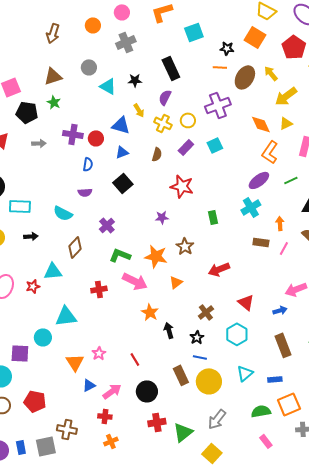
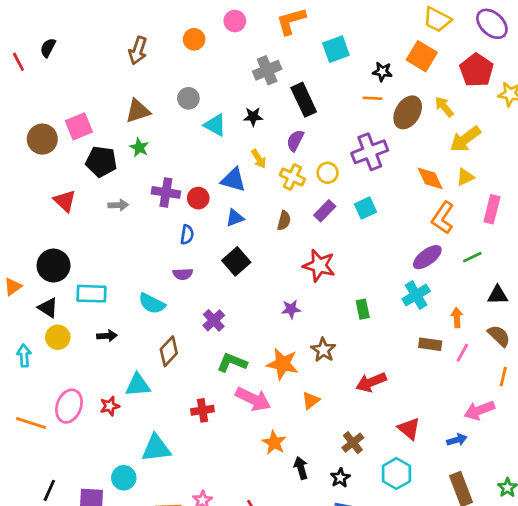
gray cross: (126, 42) -> (267, 70), moved

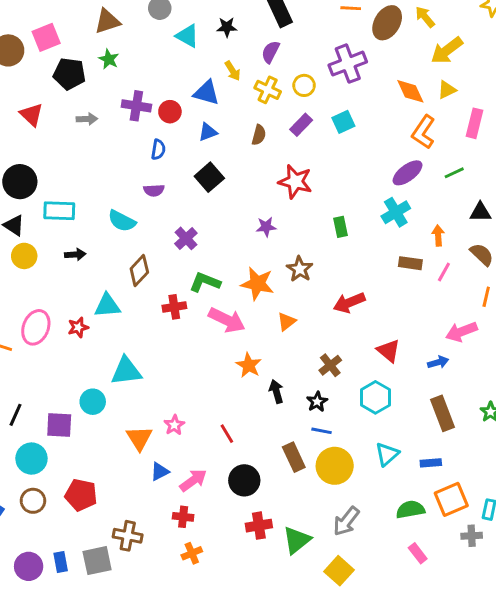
red cross: (202, 410) -> (174, 307), moved

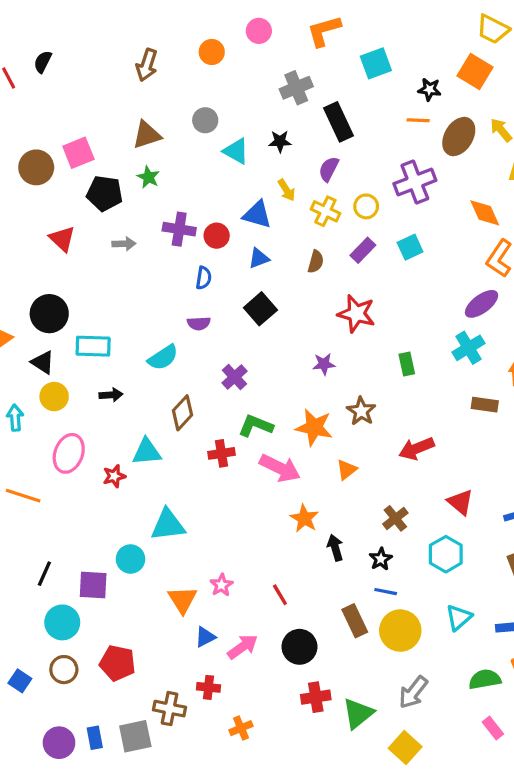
cyan semicircle: (122, 221) -> (163, 358), turned -60
pink ellipse: (36, 327) -> (69, 453), moved
red cross: (183, 517) -> (208, 687), moved

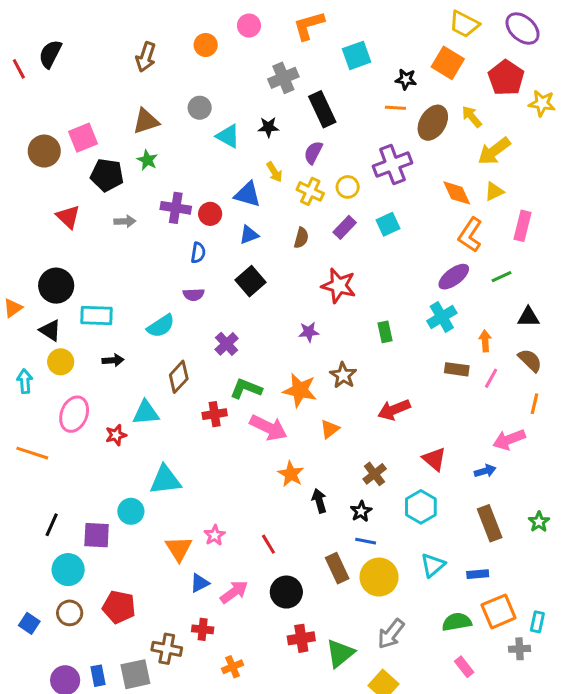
black semicircle: (43, 62) -> (50, 54), size x1.4

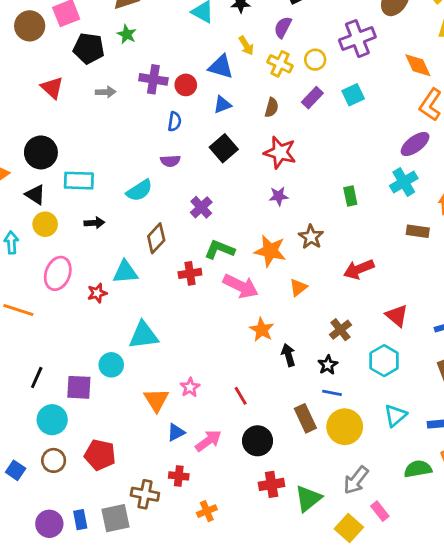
red star: (339, 286) -> (280, 152), moved
pink rectangle: (464, 667) -> (380, 511), moved

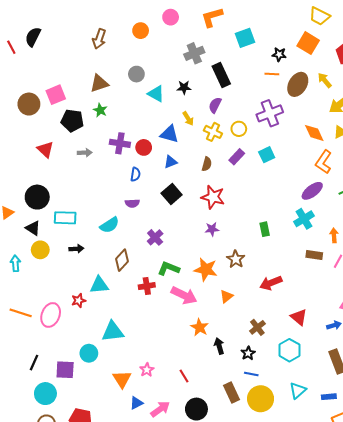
pink ellipse: (58, 273) -> (51, 315), moved

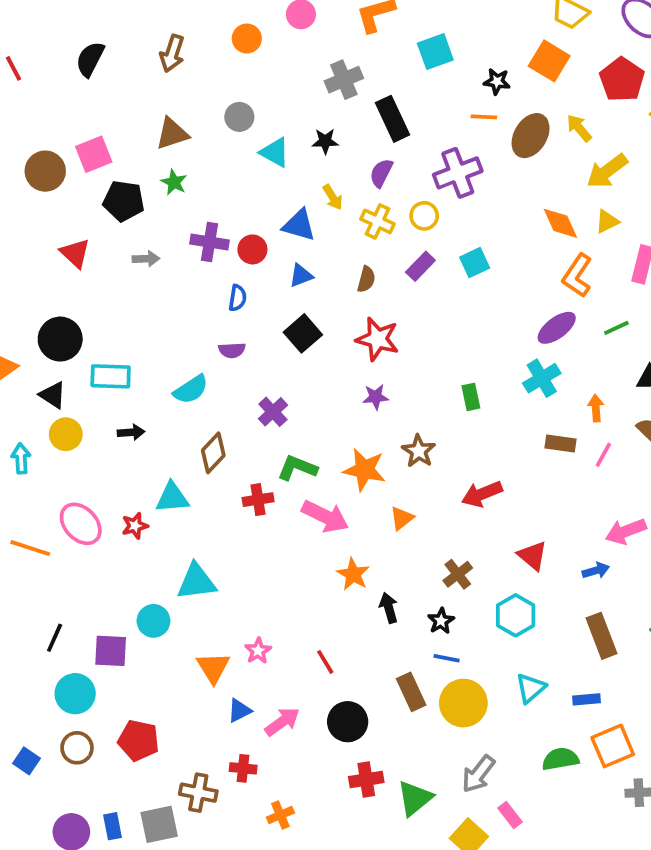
black semicircle: (33, 37) -> (90, 59), moved
purple cross: (270, 113) -> (458, 173), moved
pink ellipse: (51, 315) -> (81, 524), moved, turned -65

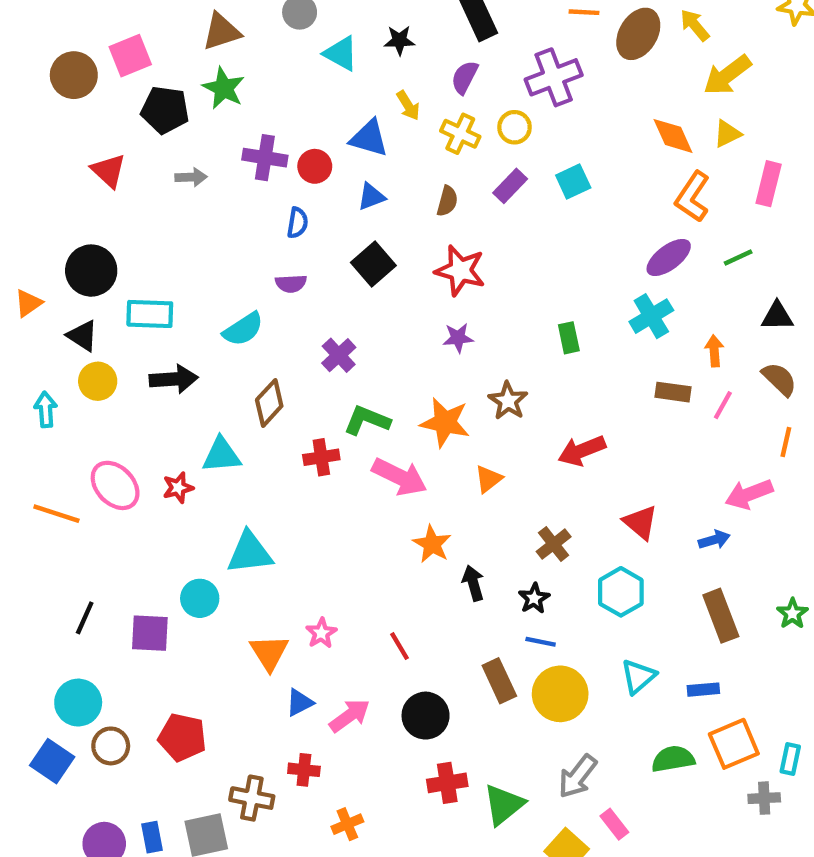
green star: (174, 182) -> (224, 88), size x1.4
black arrow: (131, 432) -> (174, 379), size x1.5
cyan circle: (75, 694) -> (78, 703), moved
blue square: (27, 761) -> (52, 761), size x1.4

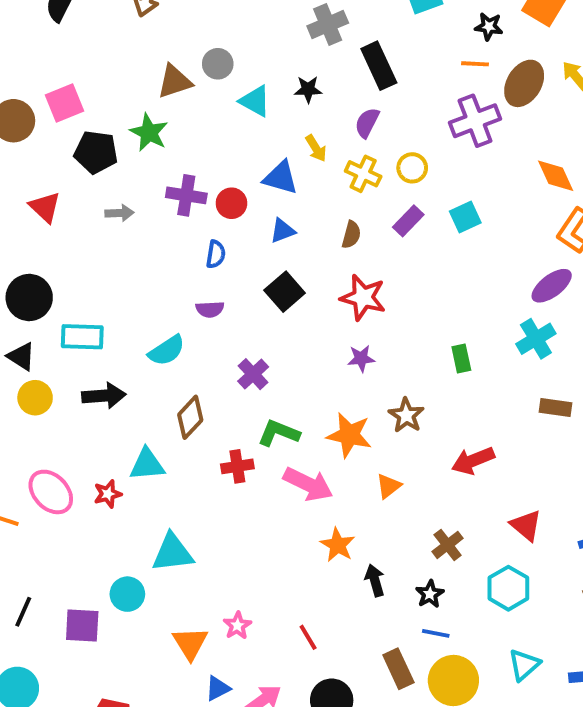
brown triangle: (221, 32) -> (175, 81), moved
purple cross: (554, 77) -> (475, 121), moved

